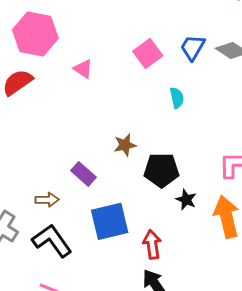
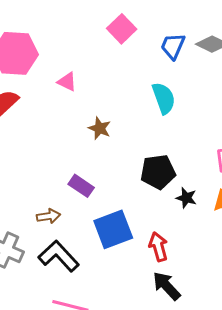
pink square: (148, 53) -> (122, 29), moved
cyan semicircle: (177, 98) -> (164, 98), size x1.5
brown star: (125, 145) -> (100, 128), moved, turned -30

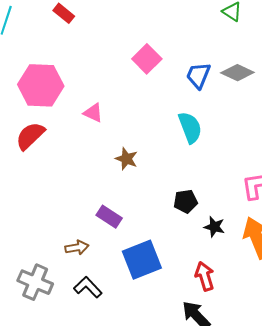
black pentagon: (158, 172) -> (186, 201), size x0.7
red arrow: (158, 247) -> (205, 276), moved
black L-shape: (59, 256) -> (88, 287), size x0.7

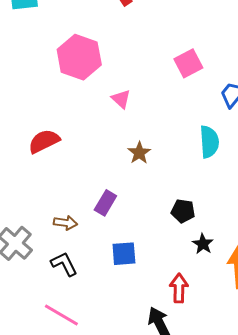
red semicircle: (30, 136) -> (44, 141), moved
purple rectangle: (109, 217) -> (105, 203), turned 70
blue square: (142, 260) -> (124, 254), size x0.7

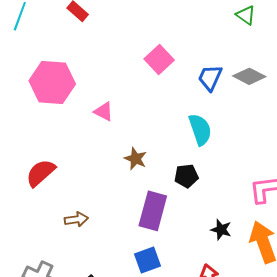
purple rectangle: (105, 203) -> (153, 211), moved, size x1.5
black pentagon: (183, 211) -> (186, 176), moved
brown arrow: (65, 223) -> (76, 219), moved

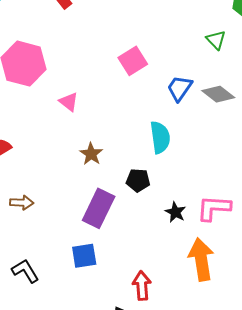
green triangle: (246, 15) -> (216, 40), moved
black star: (221, 230) -> (175, 212), moved

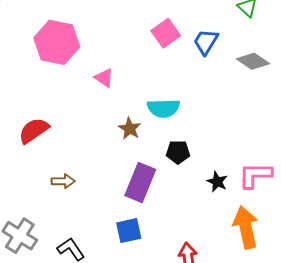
blue trapezoid: (180, 88) -> (206, 42), moved
cyan semicircle: (160, 137) -> (163, 108), moved, turned 100

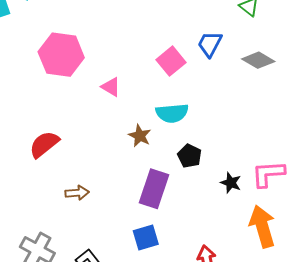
pink square: (166, 33) -> (171, 61), moved
black pentagon: (178, 152) -> (190, 156), turned 30

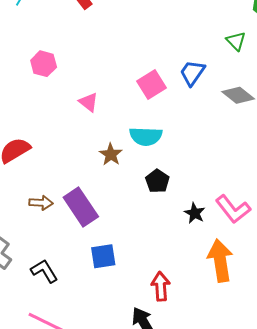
pink hexagon: (61, 55) -> (44, 64), size x0.6
pink L-shape: (268, 174) -> (233, 209), turned -132
purple rectangle: (154, 189) -> (81, 207), moved, turned -60

